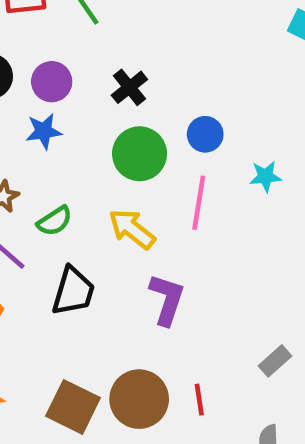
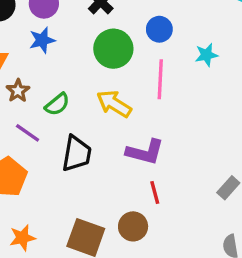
purple L-shape: (167, 299) -> (145, 152), turned 93
brown circle: (139, 399) -> (133, 226), size x0.7
red line: (199, 400) -> (155, 192), moved

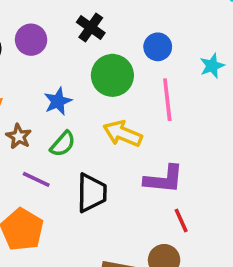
blue star: (42, 40) -> (58, 101), moved

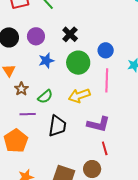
blue star: (58, 101) -> (46, 61), moved
yellow arrow: (123, 134) -> (79, 96), turned -50
purple line: (36, 179) -> (28, 114), turned -35

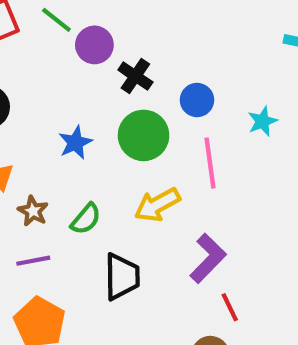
black cross: (70, 34) -> (135, 76), moved
purple circle: (36, 36) -> (94, 45), moved
purple line: (28, 114) -> (33, 261), moved
purple L-shape: (98, 124) -> (208, 258), turned -50

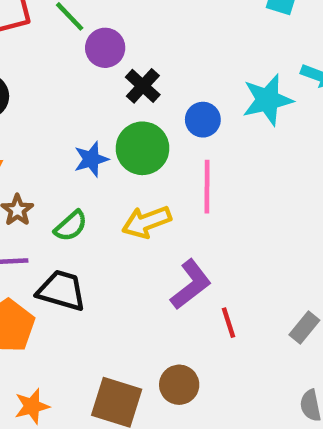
cyan star: (263, 121) -> (268, 100), moved, size x1.6
blue star: (75, 143) -> (91, 159), moved
black trapezoid: (122, 277) -> (62, 291), moved, turned -81
red line: (230, 307) -> (229, 323), moved

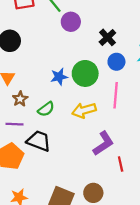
black cross: (143, 86) -> (107, 37), moved

